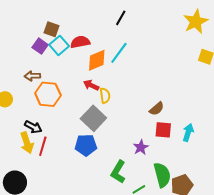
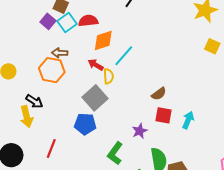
cyan line: (119, 53) -> (124, 56), moved
brown arrow: (32, 76) -> (60, 53), moved
red line: (43, 146) -> (51, 148), moved

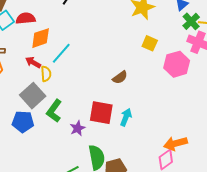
brown semicircle: (159, 94) -> (120, 77), moved
red square: (163, 115) -> (101, 113), size x1.4
green L-shape: (115, 153) -> (54, 111), moved

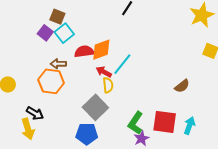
red semicircle: (26, 18) -> (84, 51), moved
red arrow: (33, 62) -> (104, 72), moved
green L-shape: (54, 111) -> (136, 123), moved

